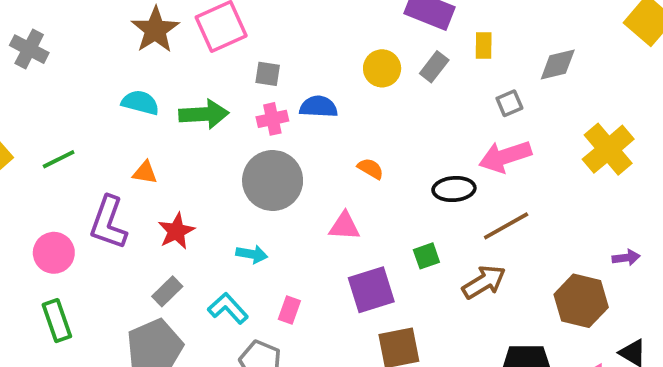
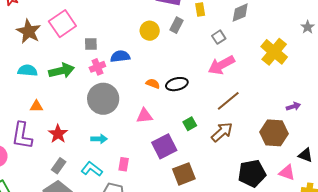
black ellipse: (454, 189) -> (177, 84), moved

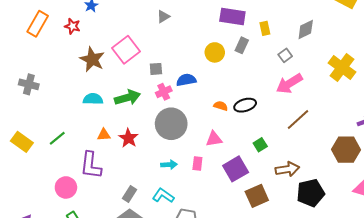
brown arrow: (222, 132) -> (287, 169), moved, turned 35
red star: (58, 134) -> (128, 138), moved
pink rectangle: (124, 164) -> (197, 164), moved
black pentagon: (252, 173) -> (311, 193), moved

